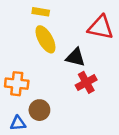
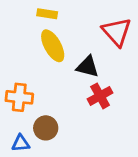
red triangle: (101, 27) -> (117, 32), turned 36

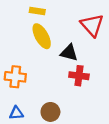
red cross: (100, 96) -> (79, 76), turned 36
brown circle: (46, 128) -> (50, 112), moved

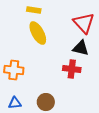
black triangle: (69, 53) -> (81, 48), moved

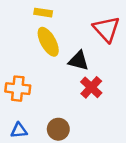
black triangle: (81, 48) -> (79, 61), moved
red cross: (72, 69) -> (91, 87), turned 36

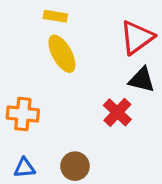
red triangle: (106, 29) -> (137, 37), turned 36
black triangle: (79, 61) -> (142, 80), moved

